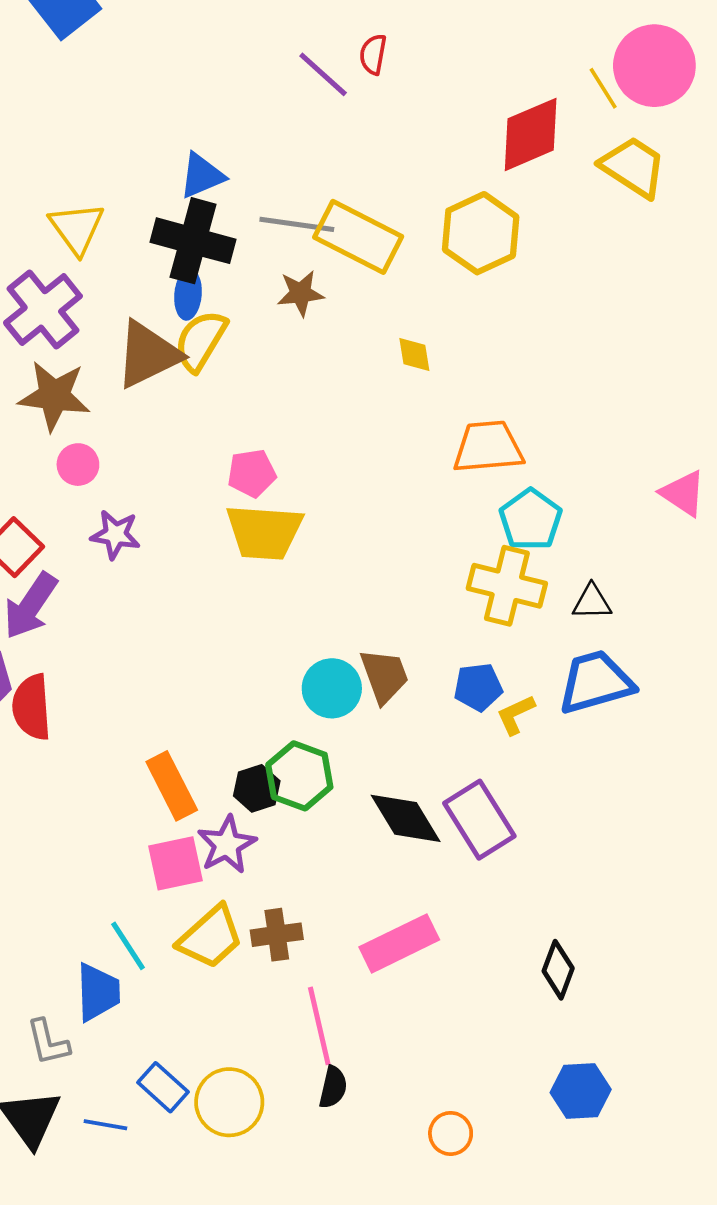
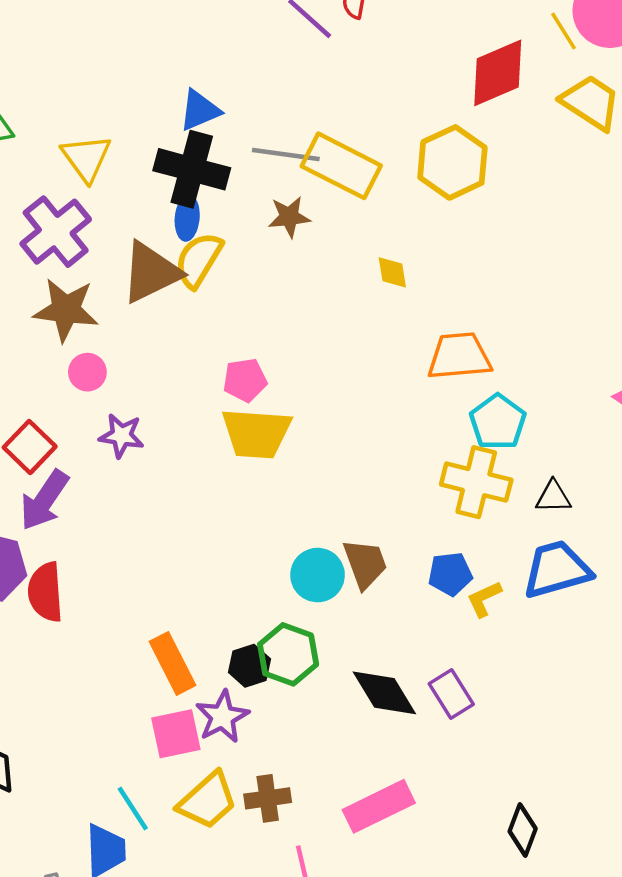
purple rectangle: (479, 820) -> (451, 694), size x0.7

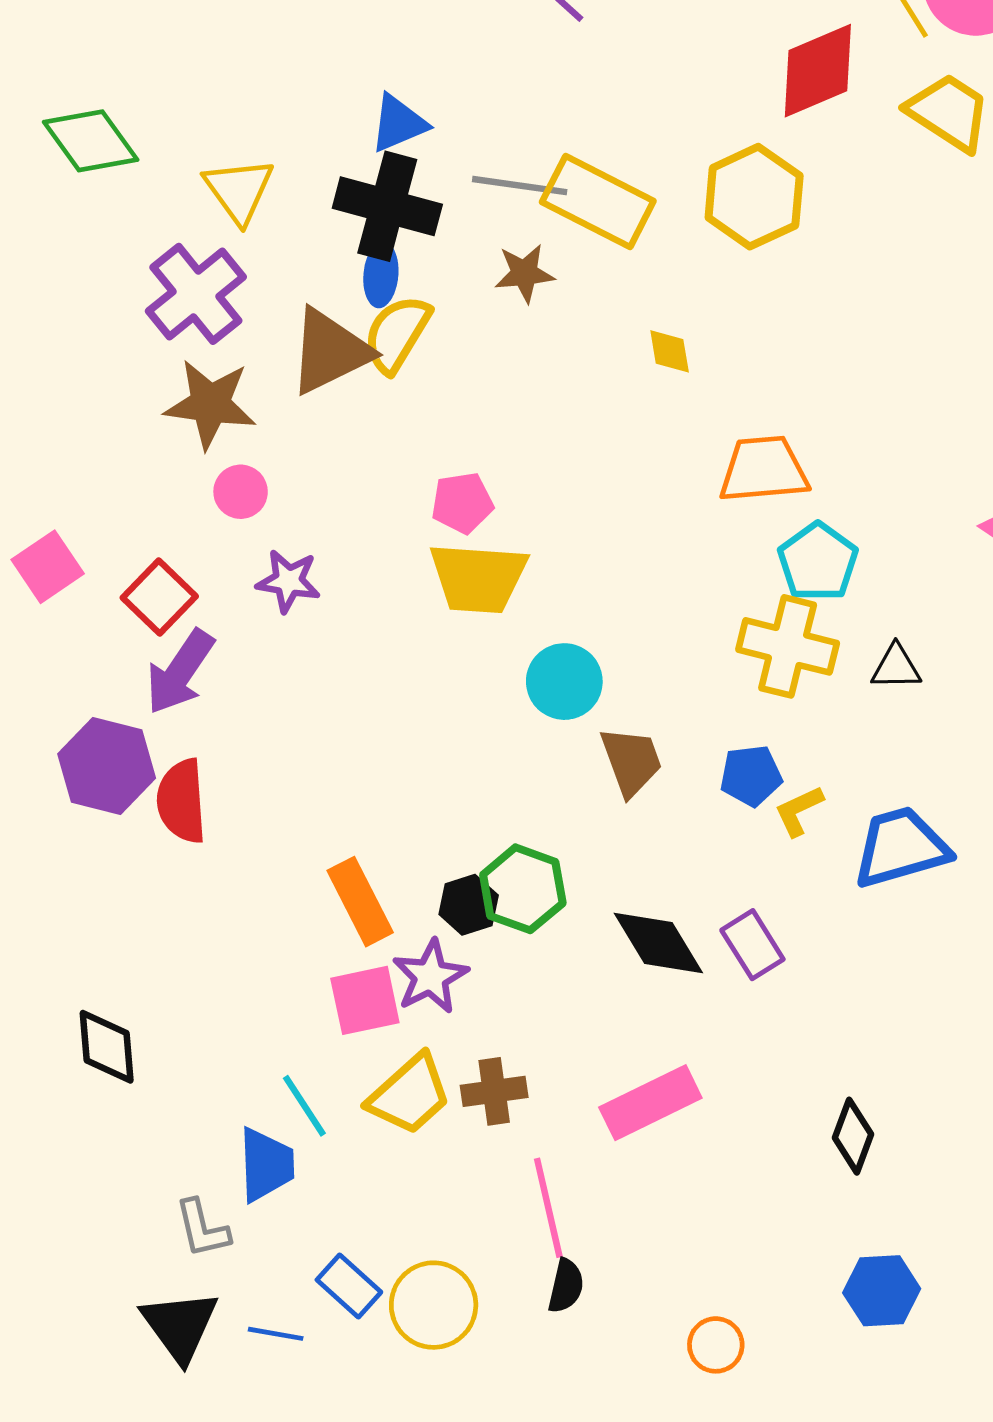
blue trapezoid: (557, 569) -> (901, 847), moved
cyan circle: (318, 575) -> (564, 682), moved

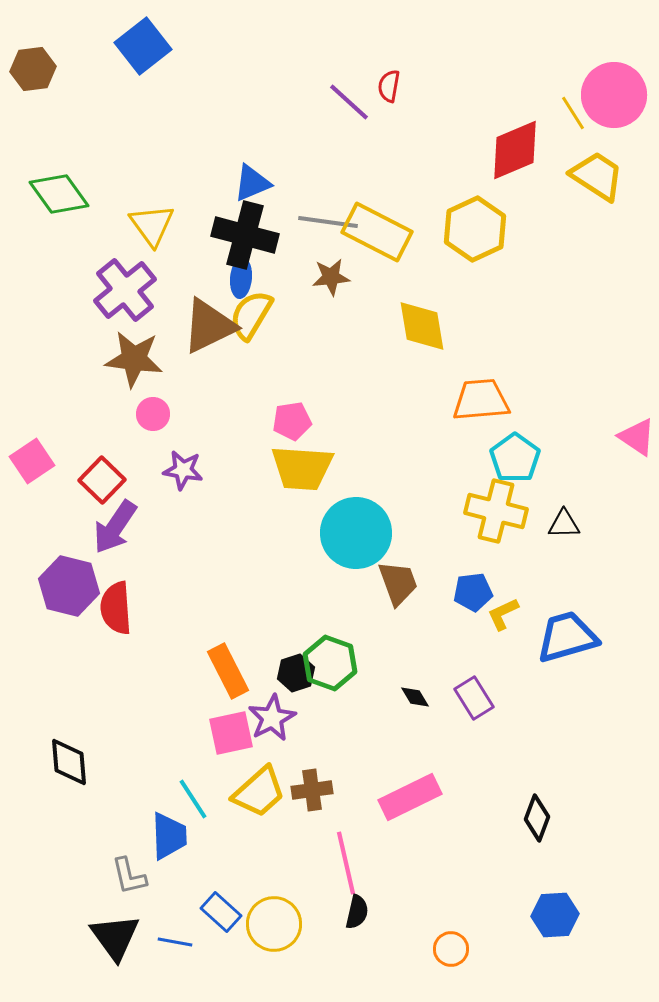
yellow diamond: (670, 351) -> (422, 326), size x1.8
cyan circle: (564, 682) -> (356, 533), size x1.5
black diamond: (658, 943) -> (415, 697), size x0.5

